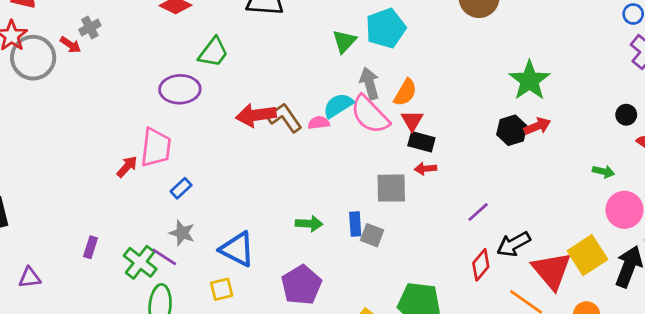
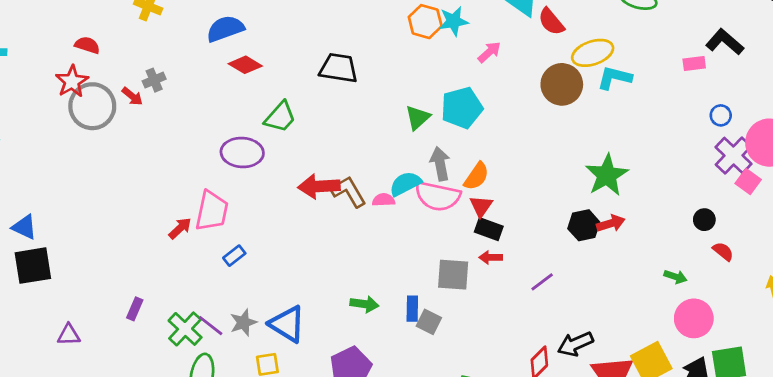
pink semicircle: (370, 115) -> (438, 196), turned -39
purple line: (478, 212) -> (542, 282), moved
gray star: (182, 233) -> (243, 322), moved, turned 30

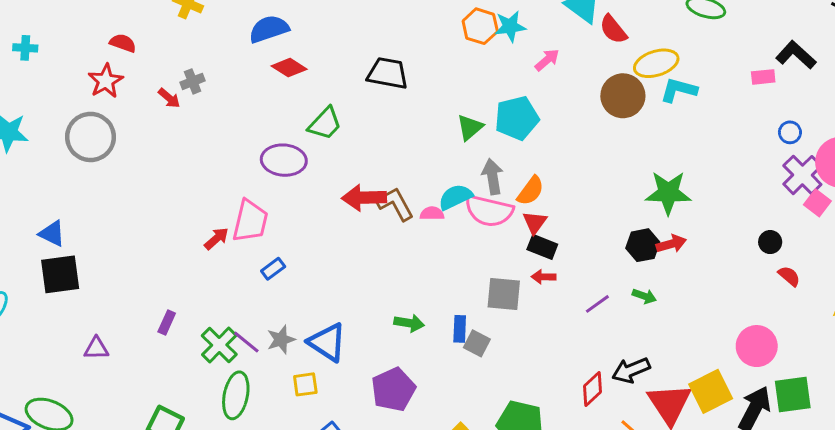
gray circle: (92, 106) -> (91, 137), moved
green star: (607, 175) -> (668, 193), turned 30
green arrow: (675, 277) -> (644, 296), moved

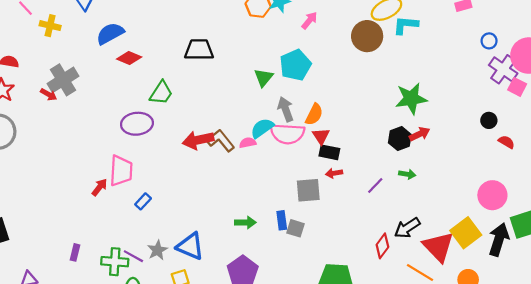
gray cross: (193, 81) -> (63, 80), size x1.8
green cross: (219, 345) -> (115, 262), turned -30

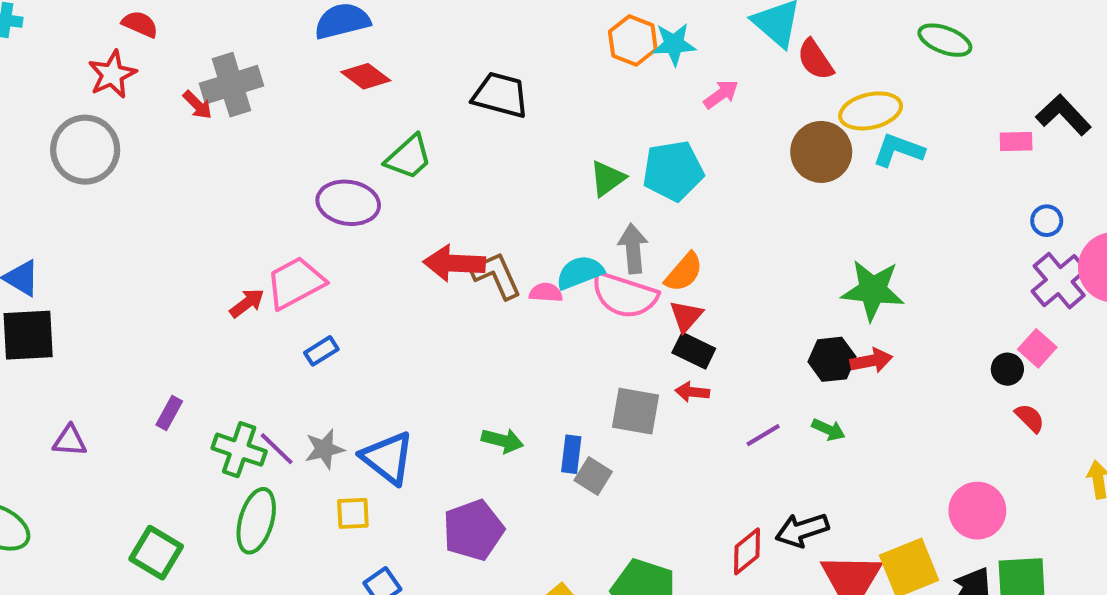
pink square: (517, 87) -> (1037, 348), moved
pink trapezoid: (121, 171) -> (295, 283), turned -136

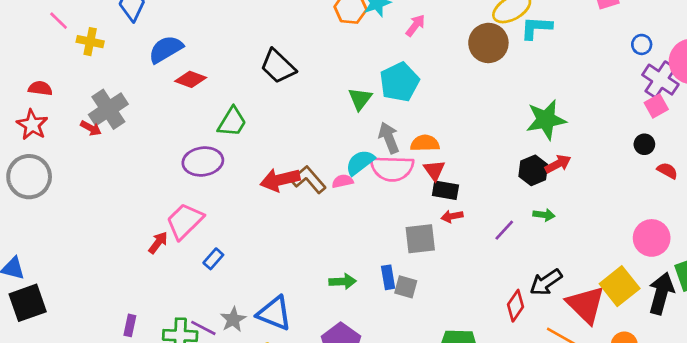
black trapezoid: (500, 95) -> (278, 66), turned -135
orange semicircle: (684, 272) -> (425, 143), turned -116
pink square: (1037, 348) -> (656, 106), moved, turned 35

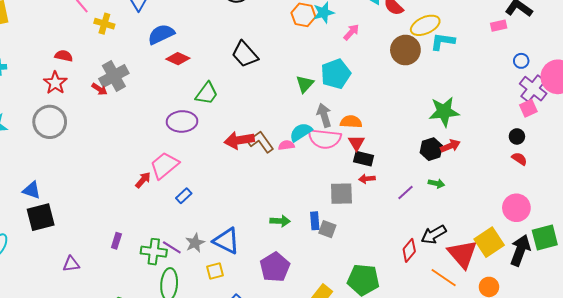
red semicircle: (667, 171) -> (519, 159), moved

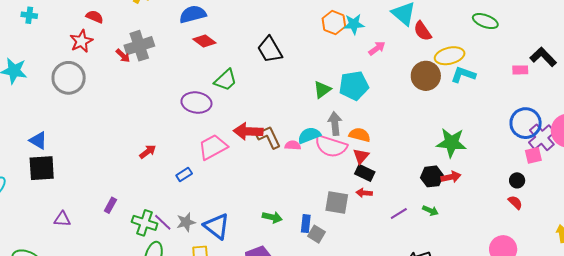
blue circle: (521, 61) -> (526, 123), moved, size x2.0
pink trapezoid: (164, 165) -> (213, 147), moved

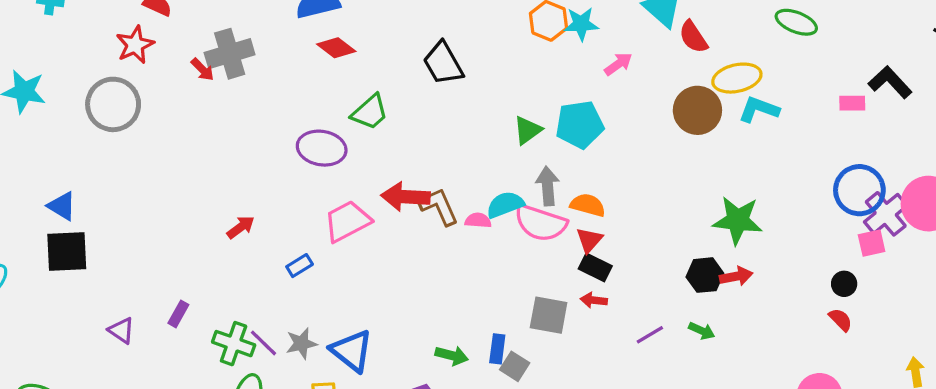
green arrow: (272, 217) -> (452, 356), moved
purple triangle: (62, 219) -> (121, 330), moved, turned 30

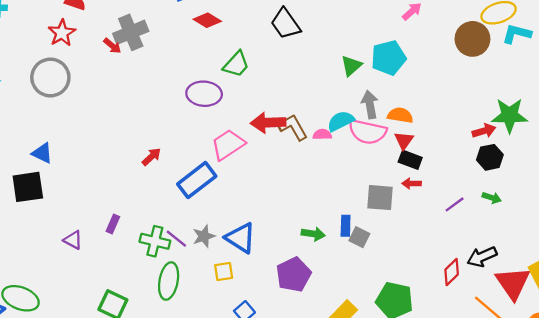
blue triangle: (62, 206) -> (42, 153), moved
blue rectangle: (300, 266) -> (197, 180), size x2.0
red arrow: (736, 276) -> (484, 131), moved

